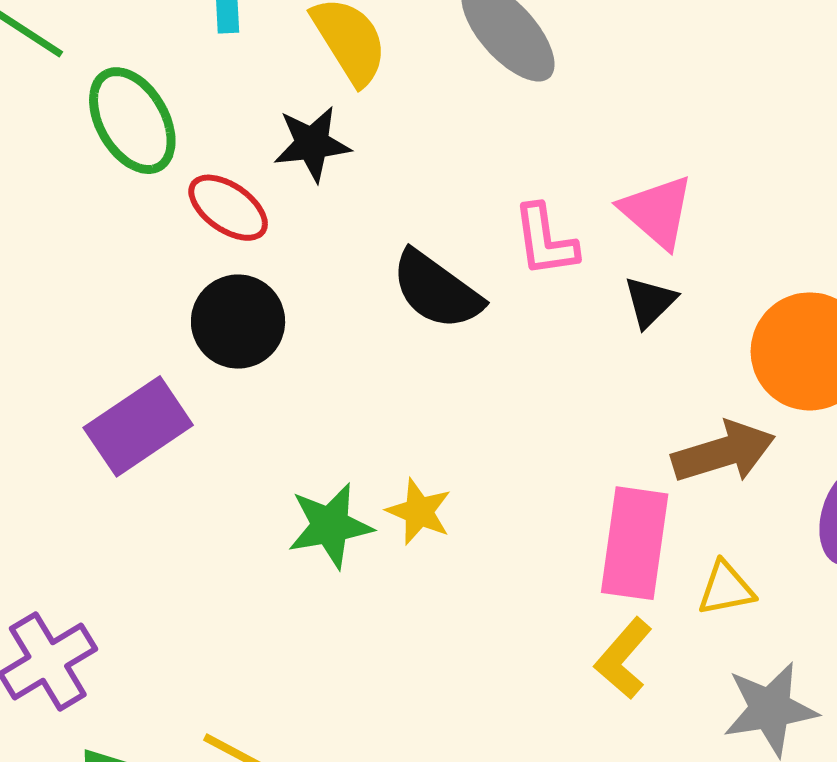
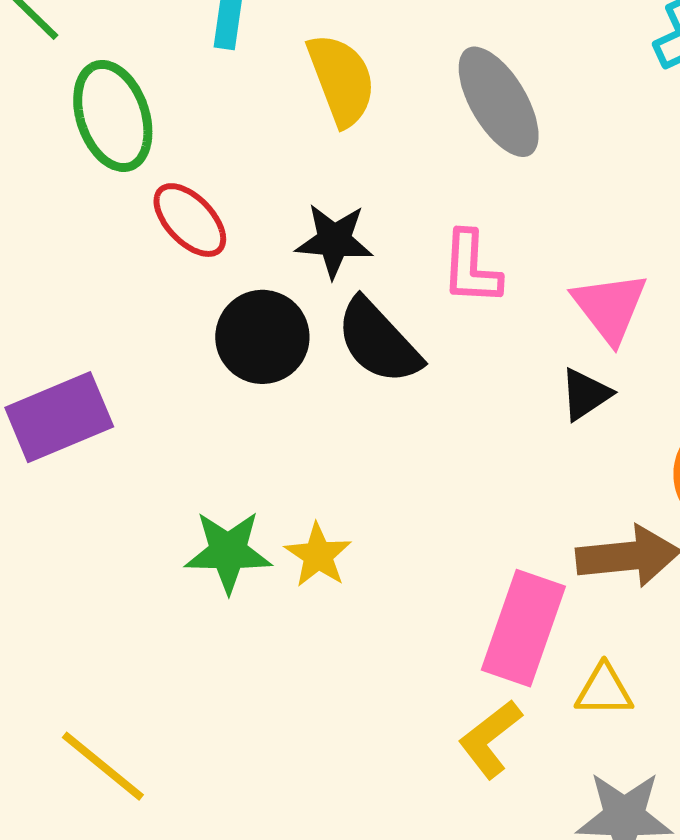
black star: (312, 144) -> (334, 241), moved
pink L-shape: (545, 240) -> (471, 268), moved
black circle: (238, 322) -> (262, 337), moved

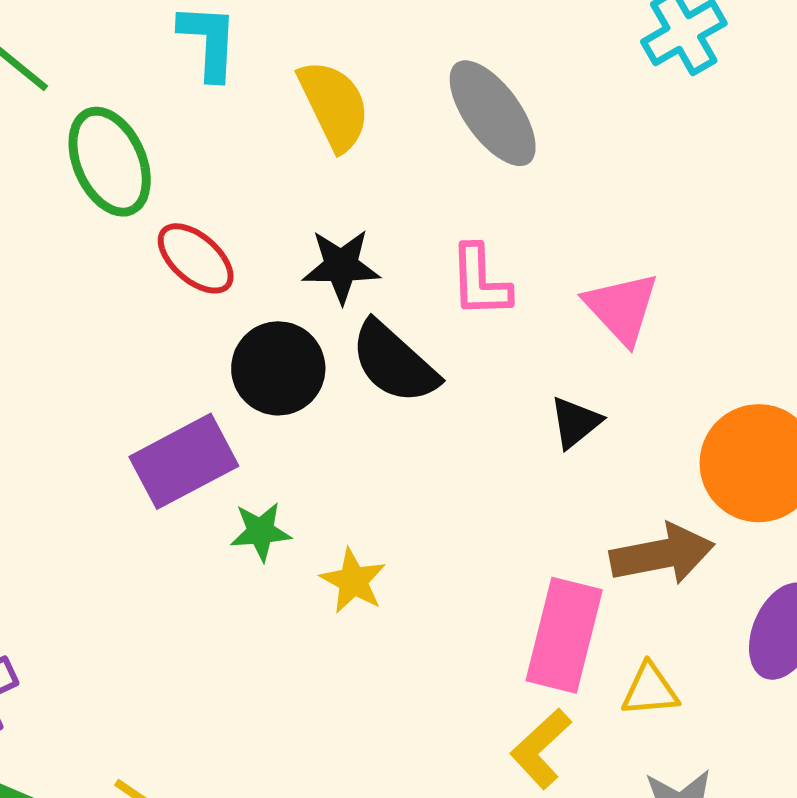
black triangle: (585, 394) -> (575, 422), moved
purple rectangle: (59, 417) -> (184, 461), moved
green star: (228, 552) -> (261, 532), moved, size x0.7

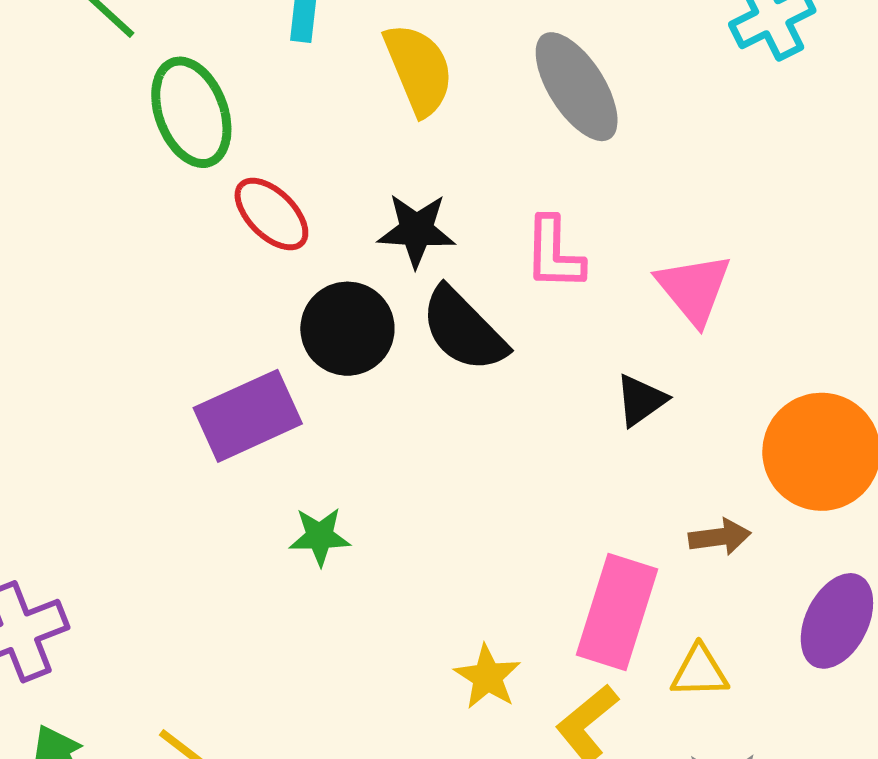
green star: (261, 532) -> (320, 536), moved
brown arrow: (662, 554) -> (720, 537), size x0.6
yellow star: (353, 581) -> (487, 677), moved

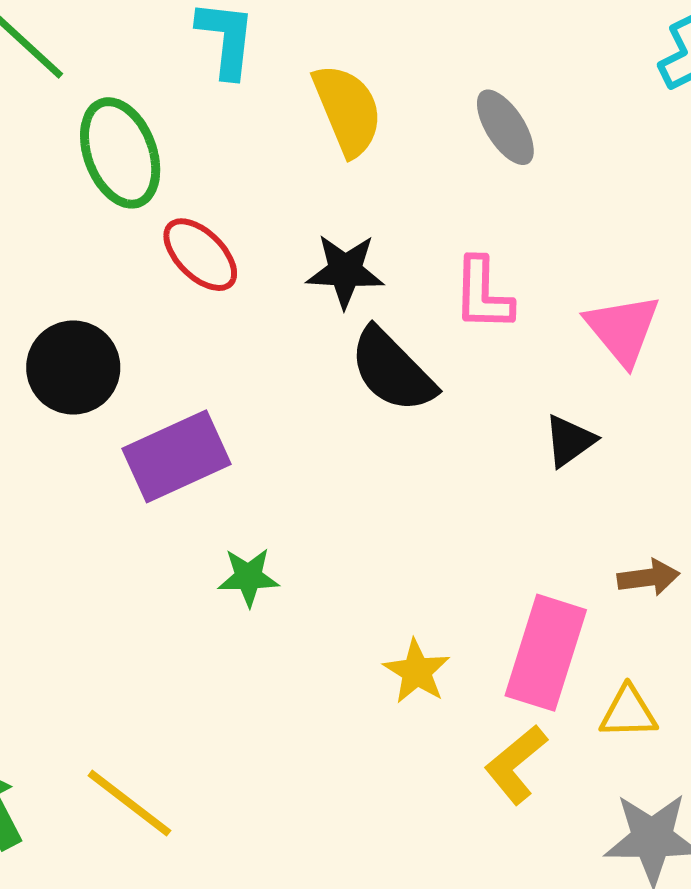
gray ellipse: (577, 87) -> (505, 127), size x0.7
black circle: (347, 329) -> (73, 368), moved
yellow star: (487, 677) -> (417, 672), moved

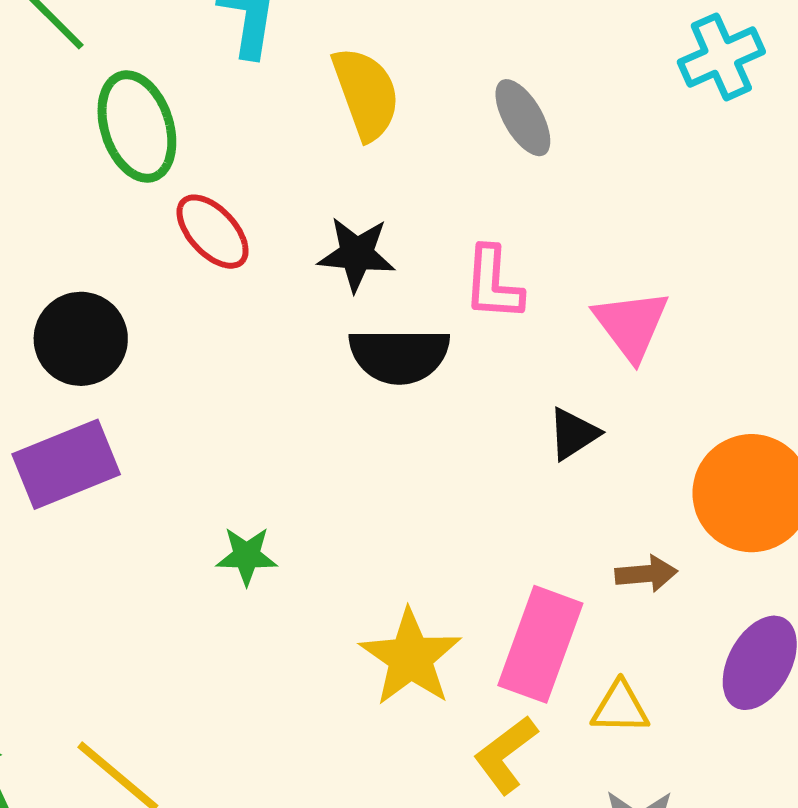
black semicircle: (392, 370) -> (399, 356), turned -48
purple rectangle: (176, 456) -> (66, 464), moved
yellow star: (417, 672) -> (410, 658), size x1.5

